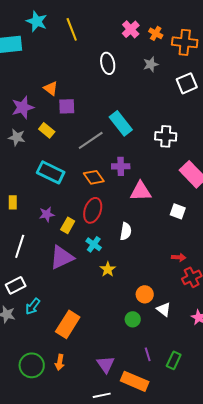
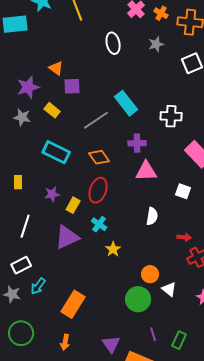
purple cross: (121, 166) -> (137, 143), moved
white semicircle: (126, 231) -> (152, 216), moved
green circle: (133, 319) -> (138, 299), size x1.6
green circle: (32, 365) -> (21, 333), moved

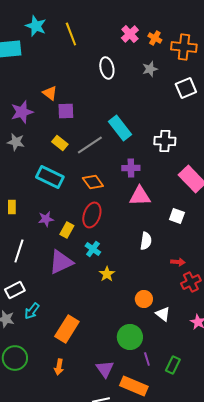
yellow rectangle: (52, 110) -> (60, 143), moved
green circle: (138, 299) -> (130, 337), moved

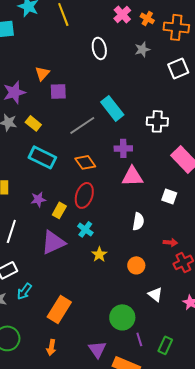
orange triangle: (50, 93) -> (42, 73), turned 35
yellow rectangle: (60, 143) -> (33, 123), moved
orange circle: (144, 299) -> (136, 265), moved

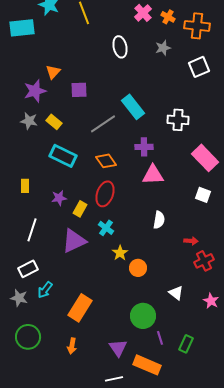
orange triangle: (42, 73) -> (53, 72), moved
white square: (169, 196) -> (203, 195), moved
orange circle: (136, 265) -> (138, 268), moved

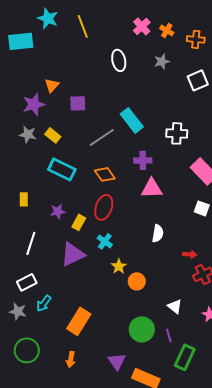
orange cross: (197, 26) -> (196, 39), size x0.7
purple line: (160, 338) -> (169, 335), moved
green rectangle: (186, 344) -> (185, 357), size x1.4

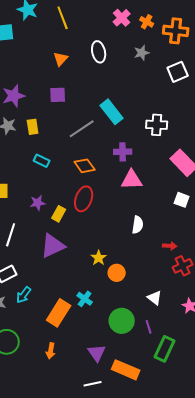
orange cross: (196, 39) -> (176, 31), size x1.4
orange triangle: (52, 85) -> (61, 59), moved
yellow rectangle: (53, 135) -> (33, 127), turned 42
cyan rectangle: (62, 169) -> (42, 161), size x0.6
cyan cross: (105, 241) -> (85, 299), moved

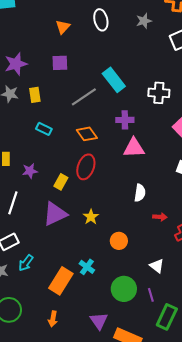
purple star: (38, 203) -> (30, 171), moved
red arrow: (170, 246) -> (160, 217), moved
yellow star: (99, 258) -> (91, 217), moved

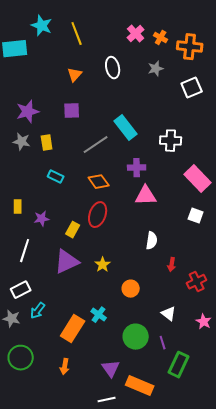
red arrow: (160, 217) -> (172, 265), turned 96

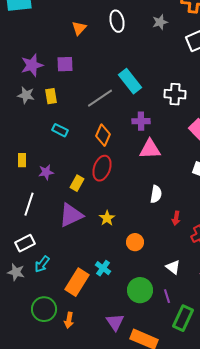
purple square: (72, 111) -> (65, 64), moved
orange diamond: (99, 182) -> (103, 135), turned 60
green circle: (21, 358) -> (44, 309), moved

